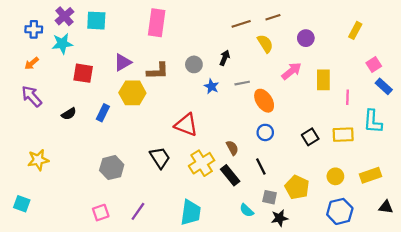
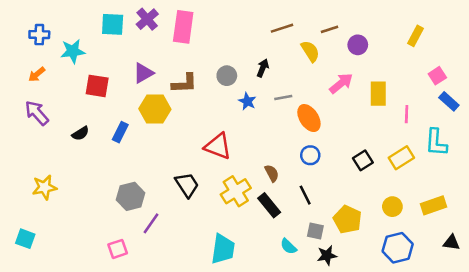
purple cross: (64, 16) -> (147, 19), moved
brown line: (273, 17) -> (330, 29), moved
yellow rectangle: (343, 135) -> (401, 158), turned -30
purple line: (138, 211) -> (151, 223), moved

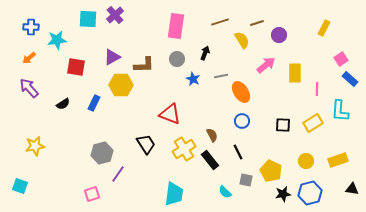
pink rectangle: (183, 27) -> (176, 26), moved
black square: (363, 160) -> (283, 125), turned 35
black star: (327, 255) -> (283, 194), moved

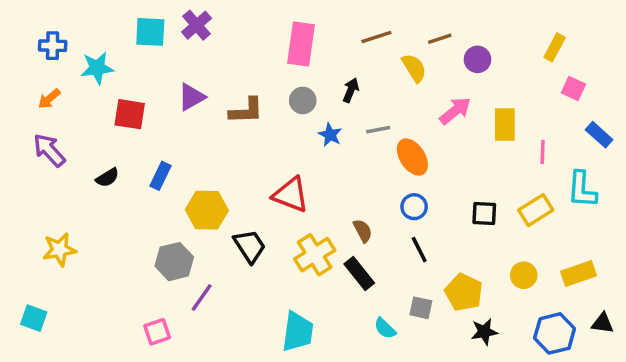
pink square: (341, 59) -> (573, 88), moved, turned -32
yellow hexagon: (121, 85) -> (207, 210), moved
black line: (238, 152) -> (419, 250), moved
blue hexagon: (310, 193) -> (555, 333), moved

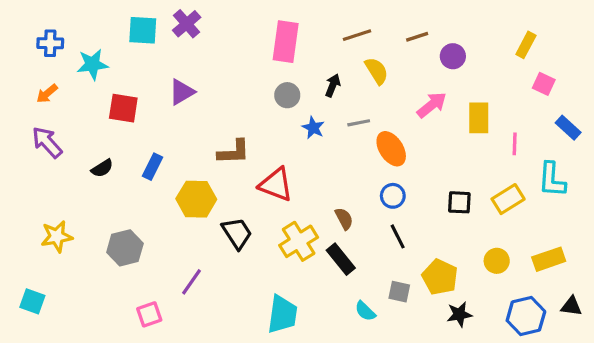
yellow semicircle: (414, 68) -> (377, 71), moved
brown L-shape: (246, 111) -> (234, 152), moved
gray hexagon: (174, 262) -> (125, 248), moved

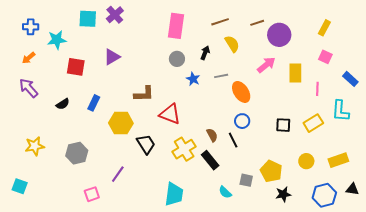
purple circle: (453, 56) -> (279, 35), size x1.5
pink square: (544, 84) -> (325, 57), moved
black line: (398, 236) -> (233, 140), moved

